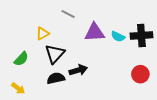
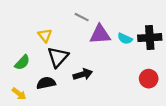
gray line: (68, 14) -> (82, 17), moved
yellow triangle: (43, 33) -> (45, 35), turned -40
black semicircle: (56, 78) -> (46, 83), moved

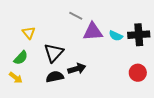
yellow triangle: (45, 35) -> (29, 33), moved
black semicircle: (46, 83) -> (55, 77), moved
yellow arrow: (19, 94) -> (16, 78), moved

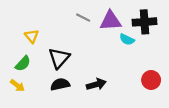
purple triangle: (93, 32) -> (111, 21), moved
black cross: (139, 35) -> (145, 22), moved
black arrow: (77, 69) -> (96, 84), moved

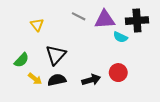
yellow triangle: (32, 36) -> (37, 25), moved
red circle: (151, 80) -> (118, 73), moved
yellow arrow: (17, 85) -> (35, 79), moved

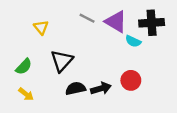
purple triangle: (105, 19) -> (116, 22), turned 35
yellow arrow: (35, 79) -> (26, 94), moved
black semicircle: (57, 80) -> (76, 88), moved

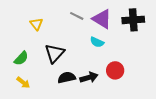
cyan semicircle: (133, 41) -> (97, 42), moved

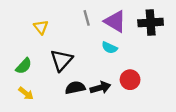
gray line: (77, 16) -> (87, 18), turned 48

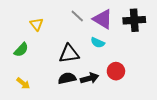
gray line: (87, 18) -> (77, 16), turned -32
black triangle: (61, 60) -> (69, 54), moved, turned 40
green semicircle: (24, 66) -> (21, 50), moved

